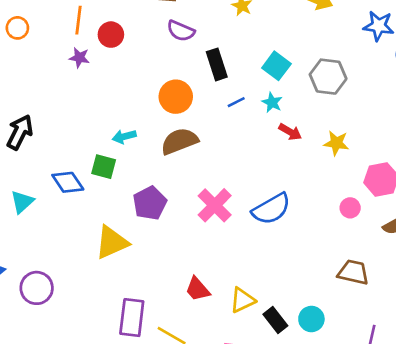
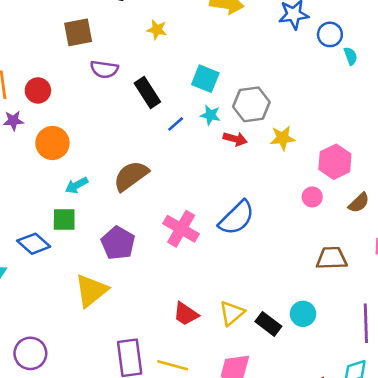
gray hexagon: (328, 77) -> (251, 104), moved
orange circle: (176, 97) -> (52, 143), moved

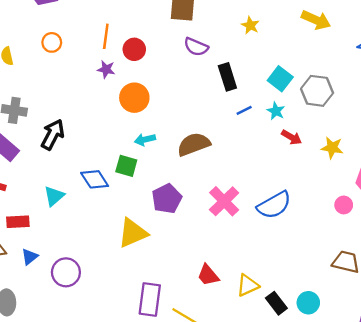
gray hexagon: (251, 104) -> (317, 91), moved

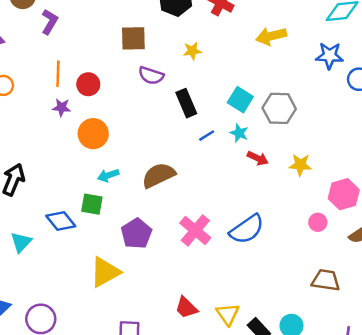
yellow arrow: (316, 20) -> (271, 36), turned 148
yellow star: (250, 25) -> (192, 51), moved, turned -30
yellow triangle: (248, 285) -> (228, 314), turned -35

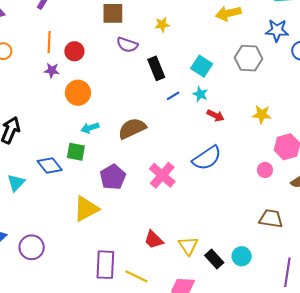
gray hexagon: (279, 108) -> (249, 58), moved
yellow star: (300, 165) -> (262, 114), moved
blue semicircle: (247, 229) -> (207, 158), moved

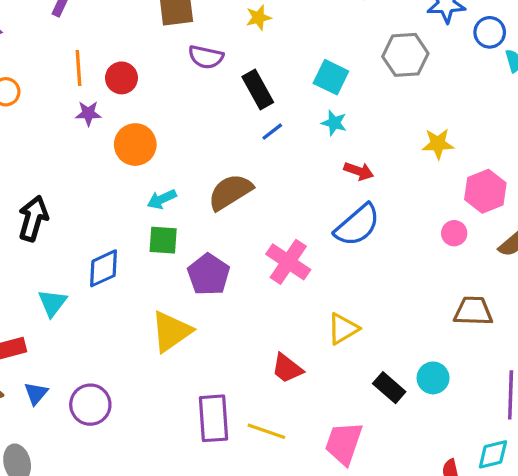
blue line: (173, 96) -> (272, 132), moved
red arrow: (215, 116) -> (359, 171), moved
green square: (76, 152) -> (163, 240), moved
blue diamond: (50, 166) -> (104, 268), turned -70
yellow triangle: (188, 246) -> (343, 329), moved, turned 40

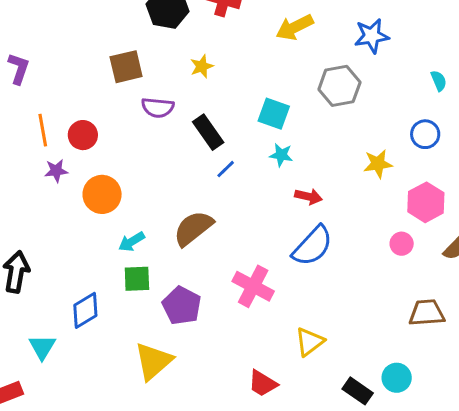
blue circle: (490, 32) -> (425, 134), moved

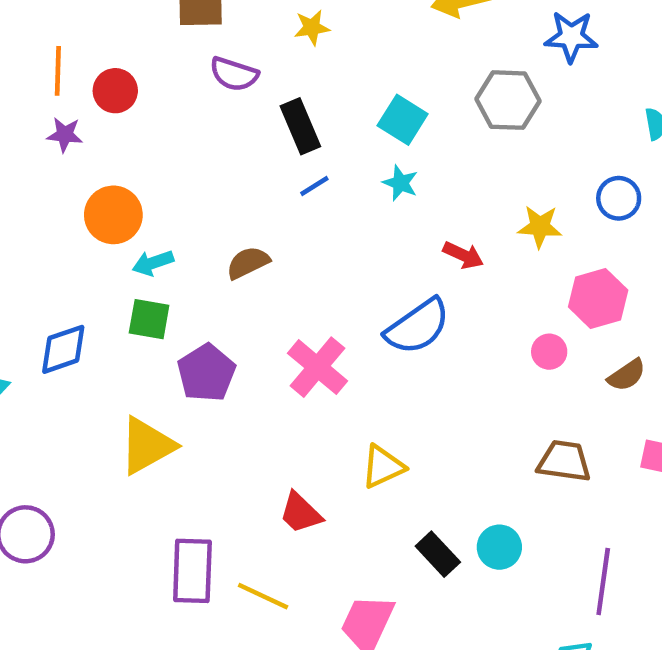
orange circle: (102, 194) -> (113, 215), moved
red arrow: (308, 196) -> (463, 255), moved
brown semicircle: (193, 228) -> (248, 263), size x0.7

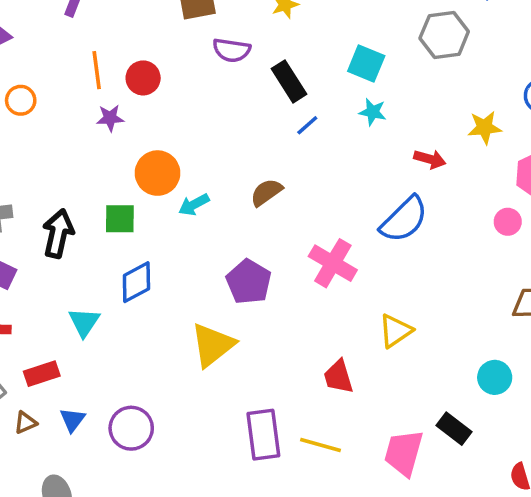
green square: (149, 319) -> (120, 219), moved
red trapezoid: (301, 513) -> (338, 377), turned 39
black rectangle: (438, 554) -> (454, 429), moved

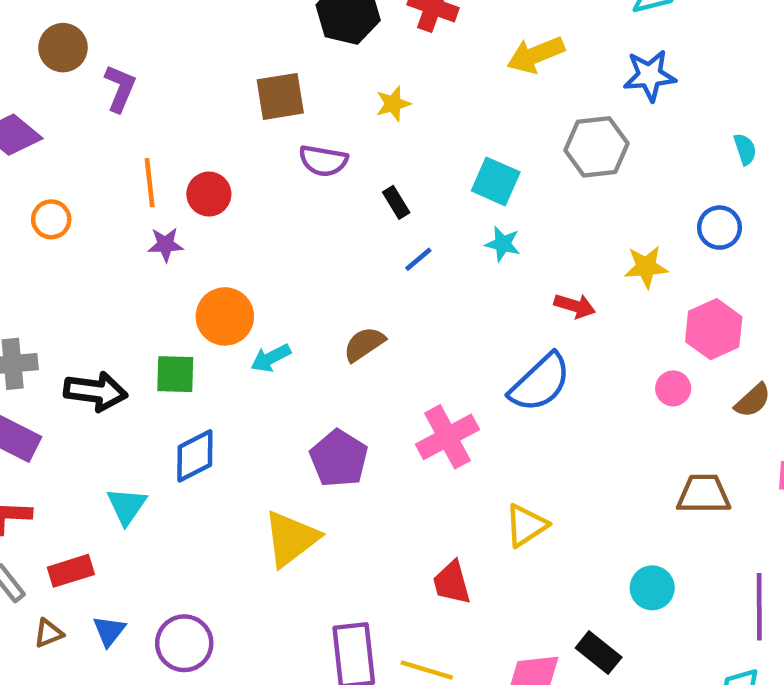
black rectangle: (289, 81) -> (396, 202), size x0.6
black arrow: (58, 233) -> (96, 391), turned 84
pink cross: (333, 263) -> (447, 437), turned 30

